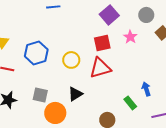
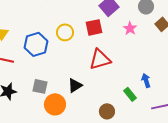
red square: (102, 43) -> (94, 27), moved
yellow circle: (71, 60) -> (65, 32), moved

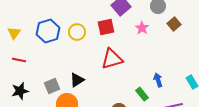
blue hexagon: (36, 44) -> (48, 31), moved
black triangle: (75, 85) -> (77, 80), moved
gray square: (40, 86) -> (52, 86), turned -35

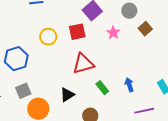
blue hexagon: (48, 31) -> (16, 59), moved
black triangle: (77, 80) -> (67, 95), moved
green rectangle: (142, 94) -> (102, 88), moved

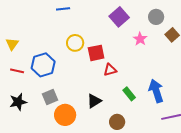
red square: (77, 32) -> (96, 53), moved
red triangle: (83, 64) -> (110, 70), size x0.6
blue arrow: (129, 85) -> (156, 91), size x1.6

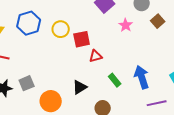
blue hexagon: (43, 65) -> (29, 23), moved
gray square: (50, 97) -> (27, 83), moved

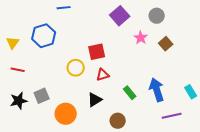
brown square: (158, 21) -> (166, 44), moved
yellow circle: (61, 29) -> (76, 68), moved
red triangle: (96, 56) -> (103, 75), moved

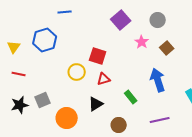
red square: (97, 52) -> (98, 56), turned 30
blue arrow: (157, 90) -> (158, 80), moved
purple line: (172, 116) -> (160, 120), moved

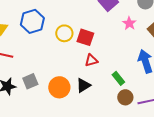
yellow circle: (77, 72) -> (64, 33), moved
orange circle: (67, 118) -> (59, 87), moved
brown circle: (119, 125) -> (125, 97), moved

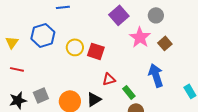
pink star: (129, 23) -> (140, 37), size x1.5
red triangle: (91, 60) -> (109, 79), moved

